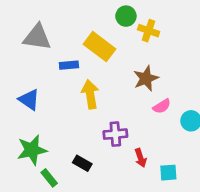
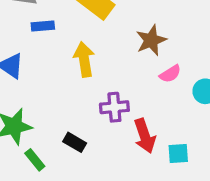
blue rectangle: (69, 65) -> (43, 26), moved
red arrow: (141, 158) -> (145, 136), size x1.5

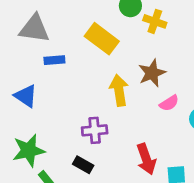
yellow arrow: (84, 59) -> (119, 90), moved
purple cross: (114, 107) -> (95, 130), moved

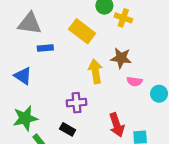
brown star: (152, 73) -> (121, 58), turned 30
pink semicircle: (169, 103) -> (134, 81), turned 40

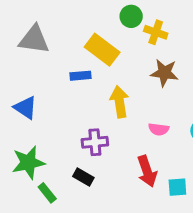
blue rectangle: (45, 48) -> (80, 76), moved
brown star: (121, 58) -> (164, 73), moved
pink semicircle: (134, 81) -> (159, 129), moved

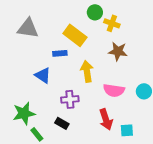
blue triangle: (25, 108) -> (43, 75), moved
pink semicircle: (159, 129) -> (114, 90), size x1.5

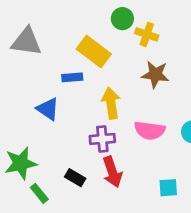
purple cross: (70, 99) -> (102, 139), moved
red arrow: (106, 119) -> (112, 172), moved

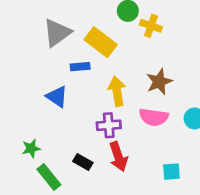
gray triangle: (26, 42) -> (57, 33), moved, turned -44
brown star: (155, 75) -> (159, 82), moved, turned -30
green star: (21, 163) -> (31, 148), size x0.6
green rectangle: (39, 193) -> (49, 177), size x1.4

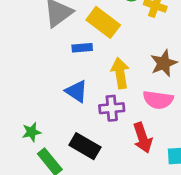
blue triangle: (57, 97) -> (77, 91), moved
red arrow: (118, 157) -> (143, 138), moved
black rectangle: (83, 162) -> (85, 146), size x1.5

